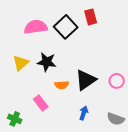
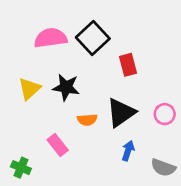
red rectangle: (91, 17) -> (128, 65), moved
blue arrow: (84, 113) -> (128, 151), moved

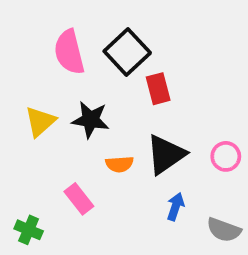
pink semicircle: (51, 38) -> (69, 52), turned -96
red rectangle: (128, 65) -> (158, 89), moved

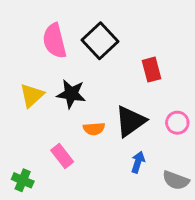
red rectangle: (158, 89) -> (152, 70), moved

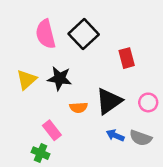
blue arrow: (138, 162) -> (115, 135), turned -84
green cross: (23, 180) -> (41, 153), moved
gray semicircle: (176, 180) -> (141, 138), moved

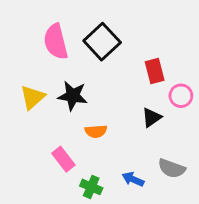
black triangle: (109, 101) -> (152, 117), moved, size x0.6
pink circle: (148, 102) -> (181, 96), moved
blue arrow: (115, 135) -> (133, 179), moved
green cross: (41, 153) -> (91, 187), moved

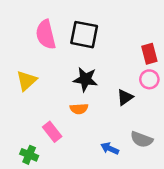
black square: (102, 42) -> (84, 35), turned -36
red rectangle: (155, 71) -> (149, 54), moved
black star: (73, 96) -> (85, 79), moved
green cross: (91, 187) -> (29, 155), moved

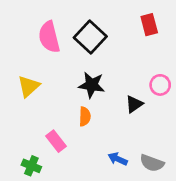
black square: (84, 35) -> (90, 37), turned 32
red rectangle: (149, 54) -> (149, 25), moved
orange semicircle: (79, 109) -> (85, 116), turned -84
gray semicircle: (142, 139) -> (152, 163), moved

